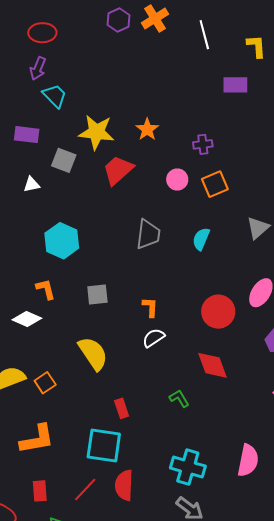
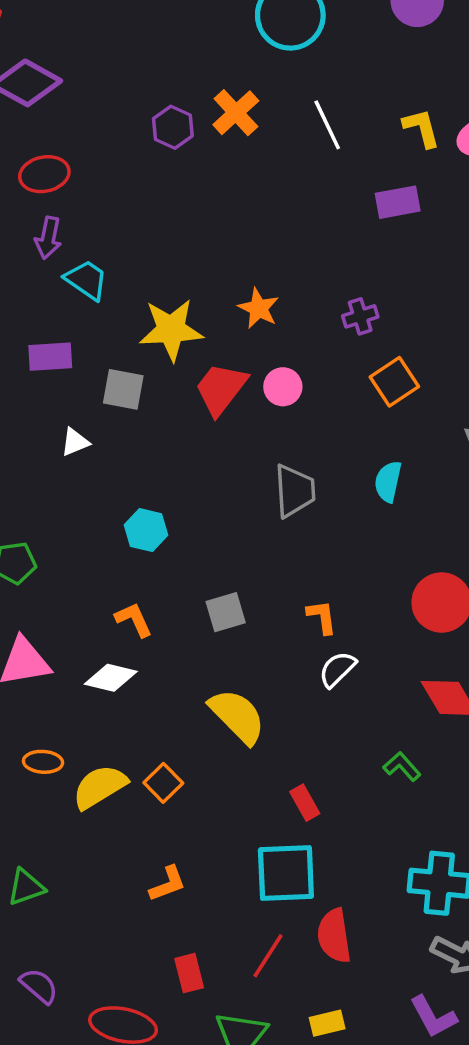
pink circle: (177, 180) -> (283, 387), moved
cyan hexagon: (62, 241) -> (146, 530), size x0.7
orange L-shape: (37, 439) -> (168, 884), size x0.6

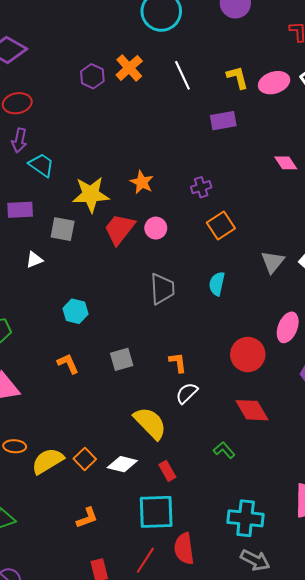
white diamond: (111, 678) -> (122, 464), moved
yellow semicircle: (237, 716) -> (150, 423), moved

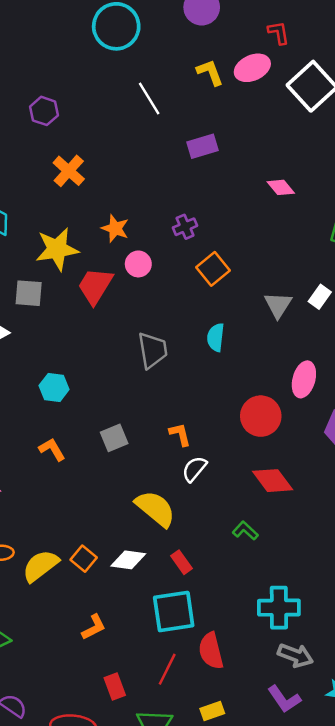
orange cross: (129, 68) -> (69, 171), moved
yellow L-shape: (237, 77) -> (210, 72), moved
pink ellipse: (274, 83) -> (252, 68), moved
pink circle: (156, 228) -> (138, 264), moved

